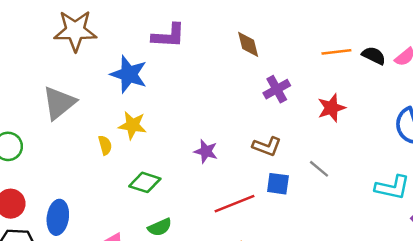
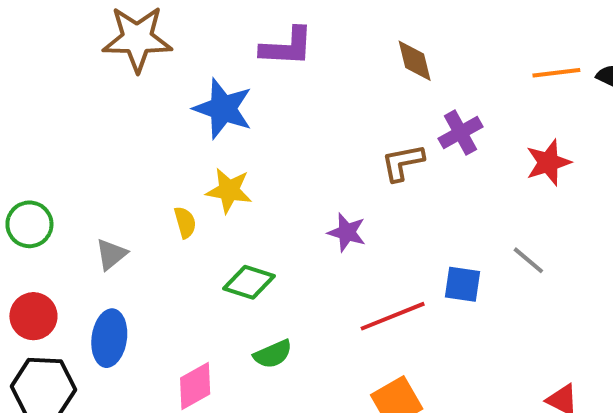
gray triangle: (59, 103) -> (111, 254), moved, size x0.6
brown L-shape: (267, 146) -> (403, 162), moved, turned 148

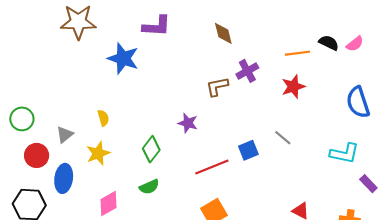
orange line: (556, 73) -> (297, 53), moved
yellow star: (229, 190) -> (98, 153), moved, turned -30
green diamond: (249, 282) -> (151, 149), moved, turned -70
blue square: (462, 284) -> (248, 150), turned -30
red circle: (33, 316) -> (37, 155), moved

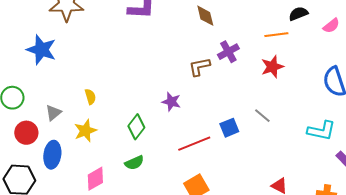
black semicircle: (329, 43) -> (298, 14), moved, turned -48
blue star: (123, 58) -> (41, 50), moved

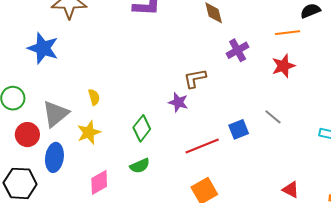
brown L-shape: (199, 67) -> (195, 78), moved
gray triangle: (53, 113) -> (55, 114), size x1.6

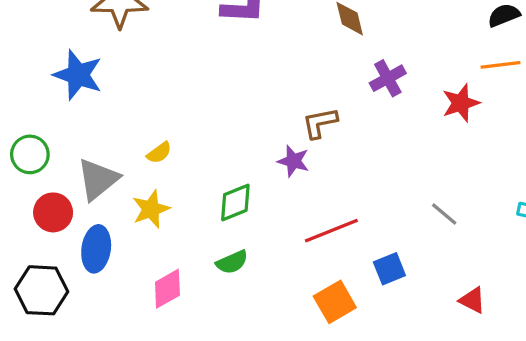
orange line: (288, 33) -> (500, 65), moved
yellow semicircle: (94, 97) -> (159, 153), turned 70
gray line: (273, 117) -> (444, 214), moved
green diamond: (142, 128) -> (235, 202), turned 30
blue square: (239, 129) -> (389, 269), moved

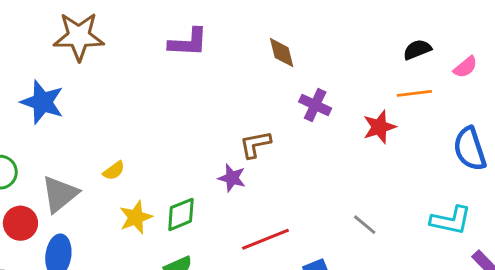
purple cross: (388, 78) -> (315, 105), turned -36
yellow star: (151, 209) -> (136, 217), moved

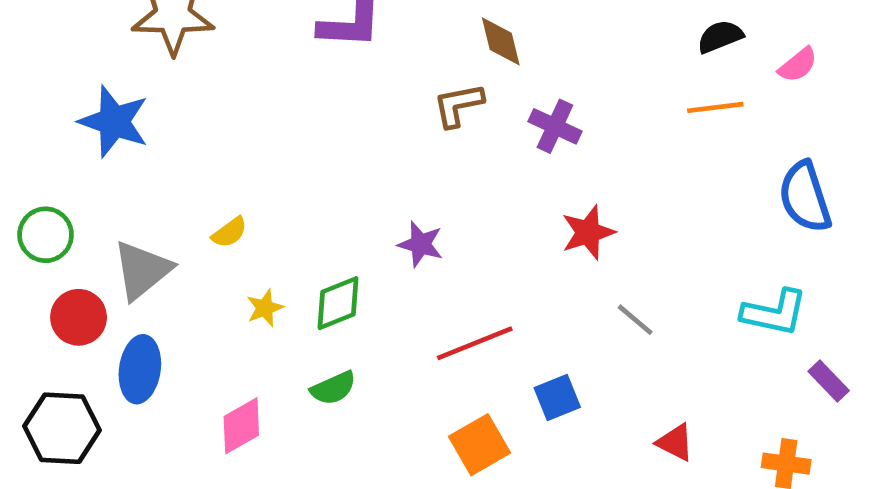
red star: (379, 127) -> (588, 232), moved
brown L-shape: (255, 144) -> (458, 105), moved
yellow star: (136, 217) -> (265, 308), size x0.7

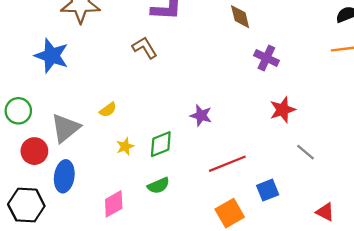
brown L-shape: (458, 105) -> (145, 48), moved, turned 70

